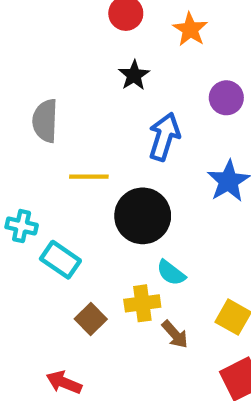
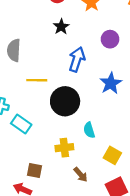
cyan semicircle: (171, 273) -> (89, 130), moved, turned 35
brown square: (91, 319) -> (34, 170), moved, turned -35
brown arrow: (175, 334) -> (81, 175), moved

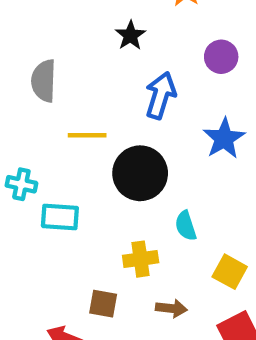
cyan rectangle: (21, 124) -> (60, 217), turned -30
brown square: (34, 170) -> (103, 304), moved
brown arrow: (81, 175) -> (171, 308), turned -42

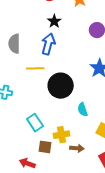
blue arrow: (161, 95) -> (48, 44), moved
cyan rectangle: (60, 217) -> (35, 123), moved, turned 54
yellow cross: (141, 259) -> (62, 135), moved

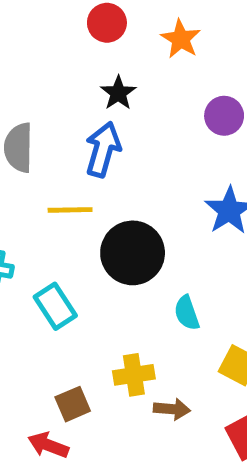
cyan rectangle: (35, 123) -> (55, 306), moved
brown square: (45, 147) -> (73, 404), moved, turned -32

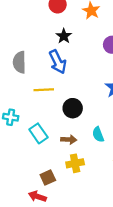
blue arrow: (103, 149) -> (58, 62), turned 140
black circle: (133, 253) -> (73, 108), size x0.7
brown arrow: (172, 409) -> (69, 140), moved

